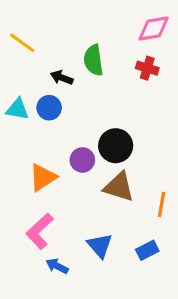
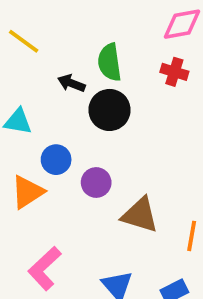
blue circle: (49, 108) -> (56, 160), moved
black circle: (116, 146) -> (109, 110), moved
orange triangle: (43, 177) -> (27, 192), moved

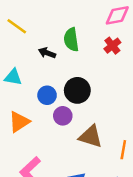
red cross: (174, 72) -> (112, 46), turned 35
black circle: (109, 110) -> (77, 90), moved
blue circle: (56, 160) -> (47, 95), moved

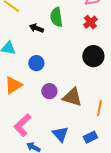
black circle: (77, 90) -> (93, 56), moved
purple circle: (63, 116) -> (49, 91), moved

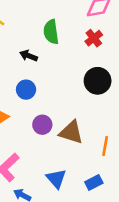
black arrow: (36, 28) -> (29, 56), moved

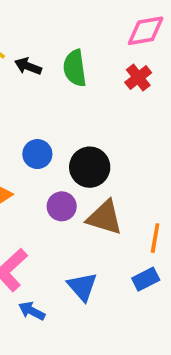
black arrow: (29, 56) -> (28, 66), moved
black circle: (98, 81) -> (90, 167), moved
blue rectangle: (94, 182) -> (146, 279), moved

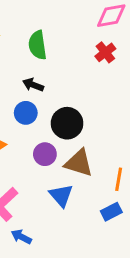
black arrow: (28, 66) -> (33, 85), moved
green semicircle: (75, 68) -> (38, 45), moved
blue triangle: (82, 287) -> (61, 195), moved

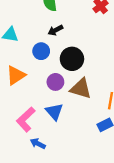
black arrow: (33, 85) -> (55, 30), moved, turned -48
blue triangle: (61, 195) -> (54, 112), moved

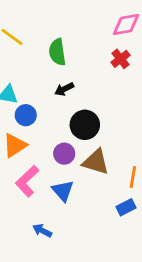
blue circle: (41, 51) -> (26, 115), moved
pink L-shape: (26, 119) -> (27, 181), moved

